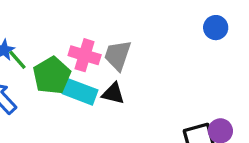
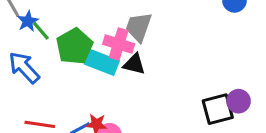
pink cross: (85, 55) -> (119, 44), moved

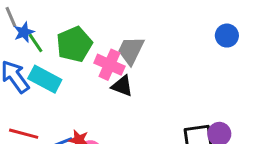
green pentagon: (74, 46) -> (74, 44), moved
cyan rectangle: (102, 62) -> (45, 79), moved

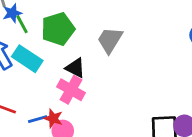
pink cross: (109, 65) -> (71, 90), moved
black triangle: (122, 86) -> (75, 68), moved

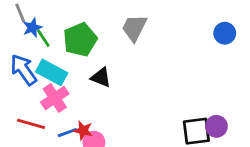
gray trapezoid: (110, 40) -> (134, 28), moved
pink cross: (71, 90) -> (55, 98), moved, turned 32

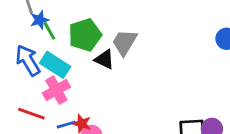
gray trapezoid: (134, 28) -> (125, 42), moved
black triangle: (101, 77) -> (104, 59), moved

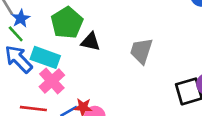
green line: (49, 31) -> (16, 34), moved
gray trapezoid: (125, 42) -> (141, 51), moved

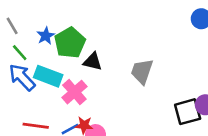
blue star: (21, 18) -> (46, 36), moved
pink cross: (52, 81) -> (74, 92), moved

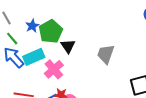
black triangle: (93, 62) -> (68, 46), turned 42
cyan rectangle: (48, 76) -> (34, 57), turned -45

